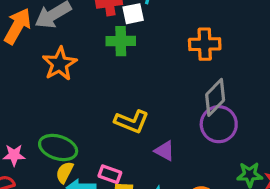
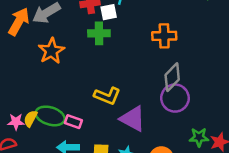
purple triangle: (165, 151) -> (133, 119), size x1.6
yellow semicircle: (65, 172) -> (30, 119), moved
pink rectangle: (110, 174) -> (73, 122), moved

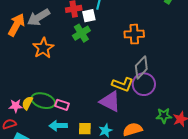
green cross: (99, 33) -> (81, 33), turned -30
yellow L-shape: (107, 96) -> (123, 84), moved

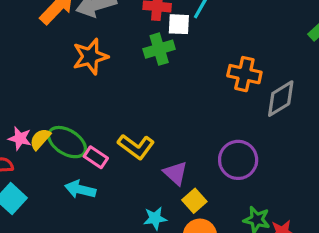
gray diamond: (141, 67) -> (281, 99), moved
yellow L-shape: (123, 84) -> (136, 147), moved
purple triangle: (110, 102) -> (175, 173), size x0.7
yellow square: (85, 129) -> (194, 201), moved, turned 32

